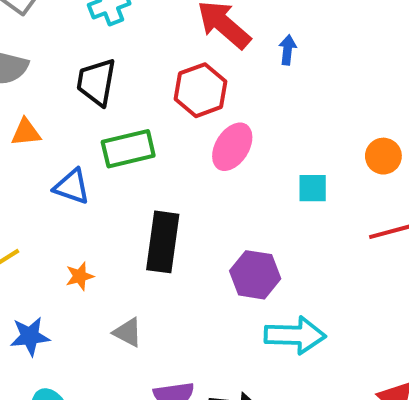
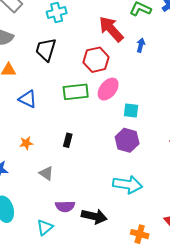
green rectangle: (128, 149) -> (76, 92), moved
cyan square: (313, 188) -> (131, 111), moved
black rectangle: (163, 242) -> (68, 140), moved, size x0.5
purple hexagon: (255, 275) -> (127, 140), moved

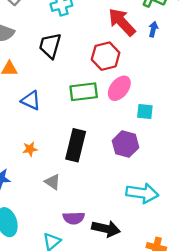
blue arrow: (141, 45) -> (153, 29), moved
black rectangle: (68, 140) -> (76, 145), size x2.0
purple hexagon: (127, 140) -> (126, 144), moved

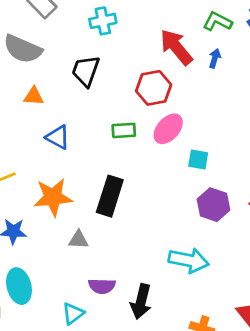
green rectangle: (84, 92) -> (124, 130), size x0.7
purple hexagon: (126, 144) -> (214, 205), moved
orange star: (30, 149) -> (53, 197), size x2.0
gray triangle: (53, 182) -> (78, 240), turned -35
black arrow: (106, 229) -> (141, 302), turned 88

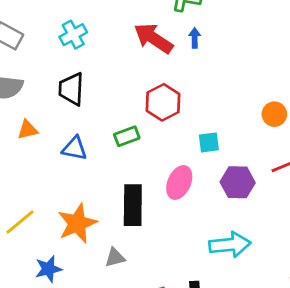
red hexagon: (154, 88) -> (163, 102), moved
pink ellipse: (168, 129) -> (179, 182), moved
blue triangle: (58, 137) -> (74, 148), moved

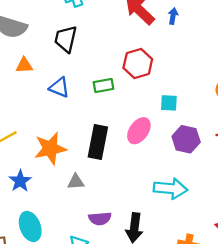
blue star: (48, 269) -> (20, 181), turned -30

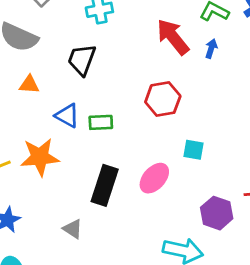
green rectangle: (103, 85) -> (101, 122), moved
purple hexagon: (186, 139) -> (217, 213), moved
orange star: (50, 148) -> (40, 157), moved
gray triangle: (76, 182) -> (73, 229), turned 30

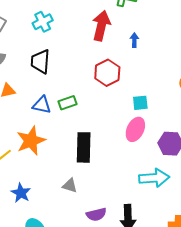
red arrow: (173, 37) -> (101, 26), turned 68
blue arrow: (211, 49) -> (134, 40), moved
pink ellipse: (154, 178) -> (135, 129), moved

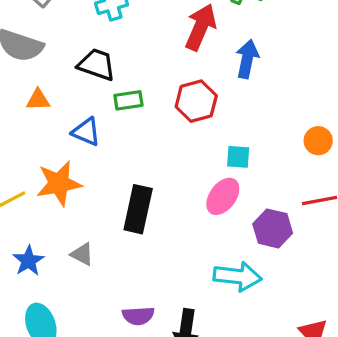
blue arrow: (134, 40) -> (247, 59), size x1.6
black trapezoid: (40, 62) -> (97, 65), turned 95
green rectangle: (68, 103) -> (128, 100), moved
gray triangle: (70, 186) -> (82, 254), moved

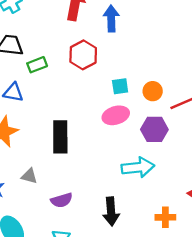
orange circle: (318, 141) -> (153, 91), moved
pink ellipse: (223, 196) -> (116, 115), turned 50
purple semicircle: (138, 316) -> (62, 200), moved

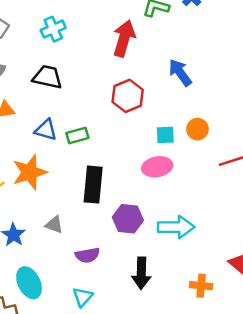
blue arrow: (111, 18) -> (180, 73), moved, turned -40
green rectangle: (37, 65) -> (77, 135), moved
orange circle: (153, 91) -> (197, 129), moved
purple hexagon: (154, 129) -> (128, 219), moved

